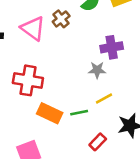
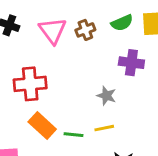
purple cross: (112, 47) -> (131, 63), moved
red cross: (28, 80) -> (30, 84), turned -32

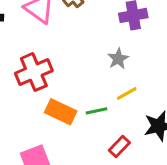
gray star: (106, 96) -> (118, 59), turned -30

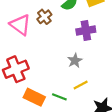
green line: (97, 111) -> (59, 97), turned 32

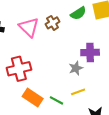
purple cross: (86, 31) -> (90, 52), moved

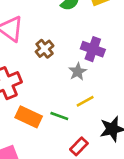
brown cross: (53, 23) -> (45, 49), moved
purple cross: (90, 52) -> (93, 49), turned 30

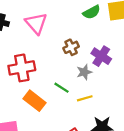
brown cross: (45, 49) -> (71, 47), moved
green line: (59, 116) -> (62, 88), moved

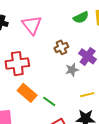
green line: (62, 88) -> (49, 101), moved
yellow line: (85, 98) -> (87, 95), moved

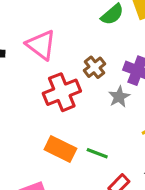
red cross: (17, 64) -> (62, 92), moved

